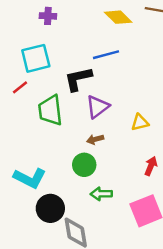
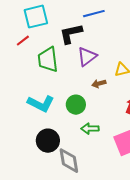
brown arrow: (95, 139) -> (99, 84), moved
cyan L-shape: (30, 178) -> (41, 104), moved

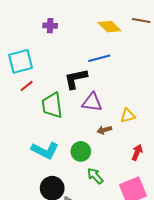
cyan square: (36, 17) -> (20, 61), moved
purple triangle: (87, 57) -> (92, 102), turned 45
green arrow: (90, 129) -> (95, 176), turned 48

